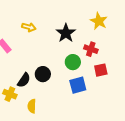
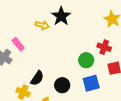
black star: (66, 33) -> (61, 16), moved
black circle: (43, 74) -> (62, 85), moved

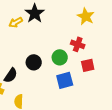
yellow arrow: (42, 25) -> (16, 22), turned 136
black circle: (62, 85) -> (34, 62), moved

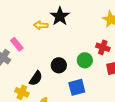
yellow arrow: (16, 22) -> (41, 25), turned 32
blue square: (65, 80) -> (77, 87), moved

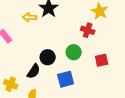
red cross: (103, 47) -> (88, 30), moved
black semicircle: (36, 78) -> (34, 71), moved

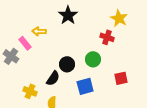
yellow arrow: (30, 17) -> (39, 31), moved
red square: (102, 60) -> (121, 78), moved

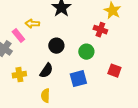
black circle: (67, 64) -> (56, 46), moved
red square: (121, 78) -> (114, 71), turned 32
yellow cross: (30, 91) -> (19, 75), moved, turned -32

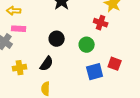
yellow arrow: (32, 24) -> (14, 11), moved
pink rectangle: (18, 36) -> (19, 29), turned -48
blue square: (78, 79) -> (95, 72), moved

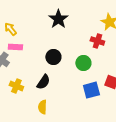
yellow arrow: (14, 11) -> (10, 29), turned 48
yellow cross: (20, 68) -> (16, 86), turned 32

